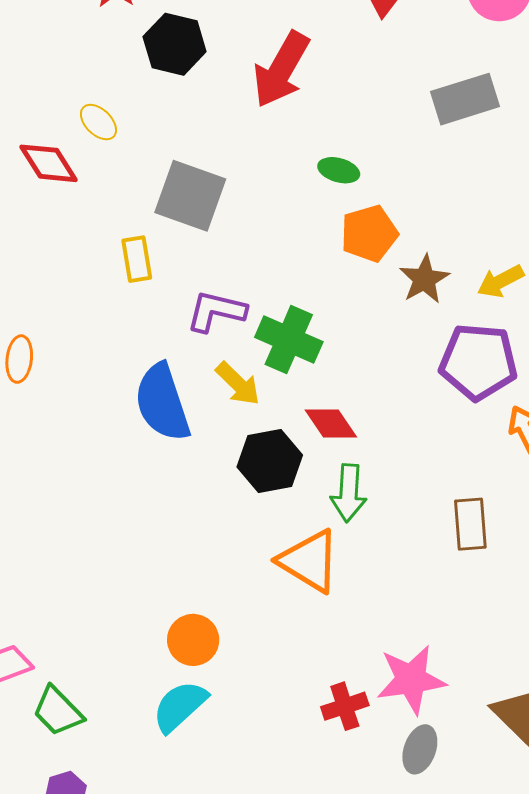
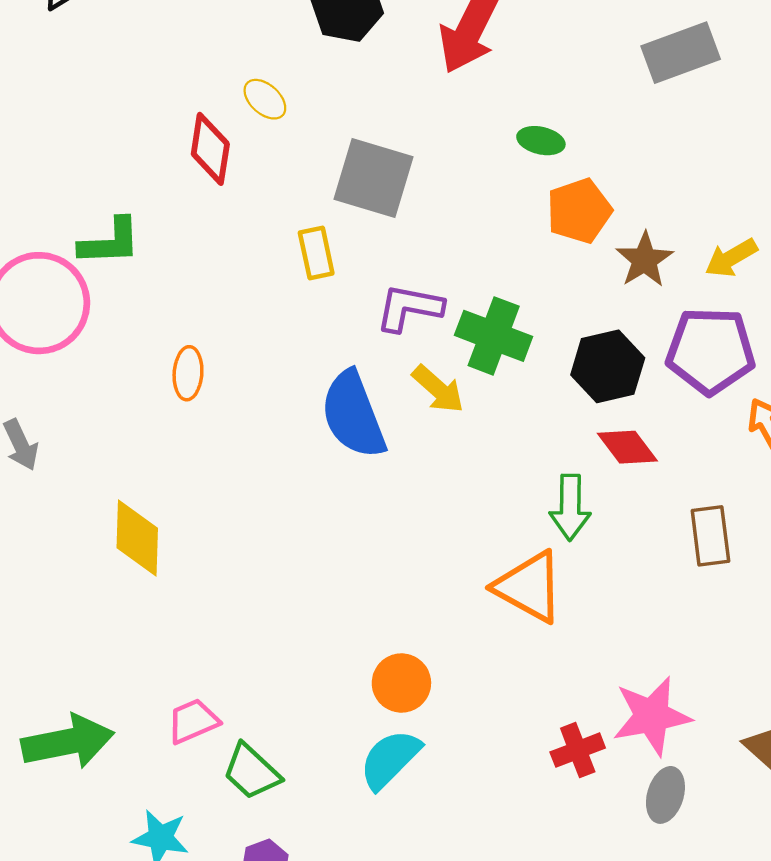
red diamond: (48, 163) -> (210, 149), turned 44
red diamond: (331, 423) -> (627, 447), moved
black hexagon: (270, 461) -> (608, 366), moved

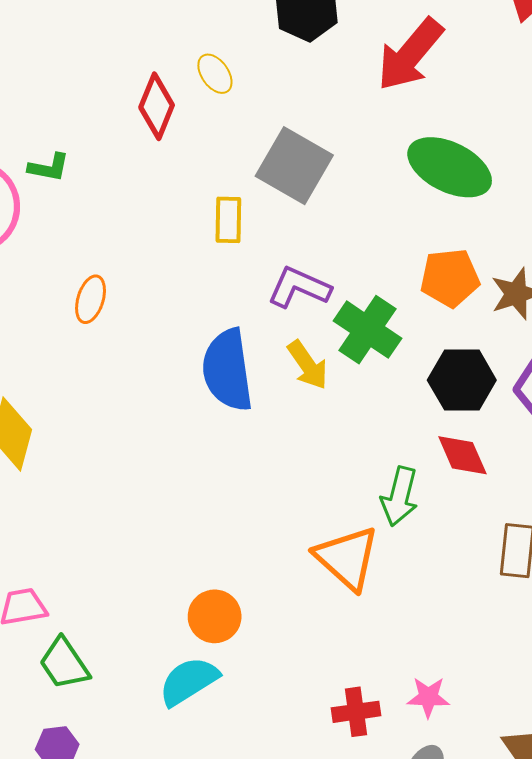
green ellipse: (541, 141) -> (450, 167), size x2.0
orange pentagon: (579, 211) -> (450, 278), moved
green L-shape: (110, 242) -> (49, 167), size x0.7
pink star: (652, 716) -> (428, 697), size x0.6

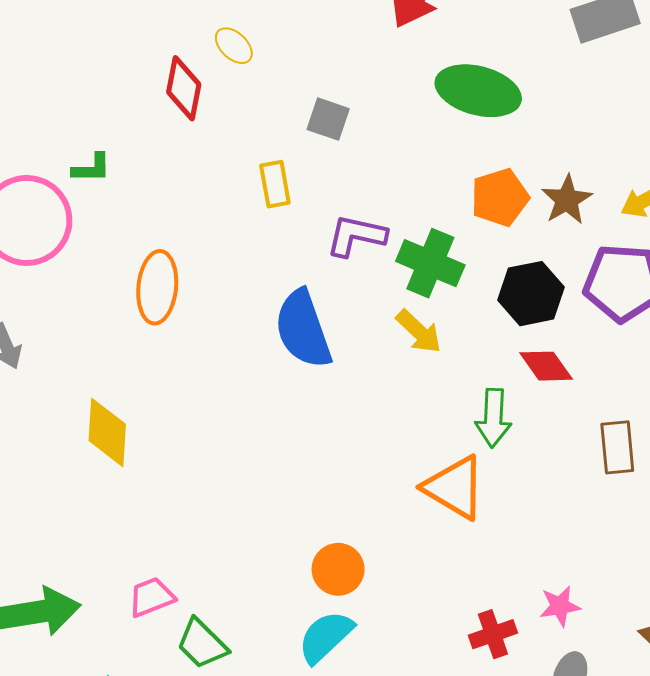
gray square: (294, 166) -> (328, 119), size x0.6
orange ellipse: (91, 299) -> (157, 287), size x1.5
yellow arrow: (308, 365) -> (419, 332), moved

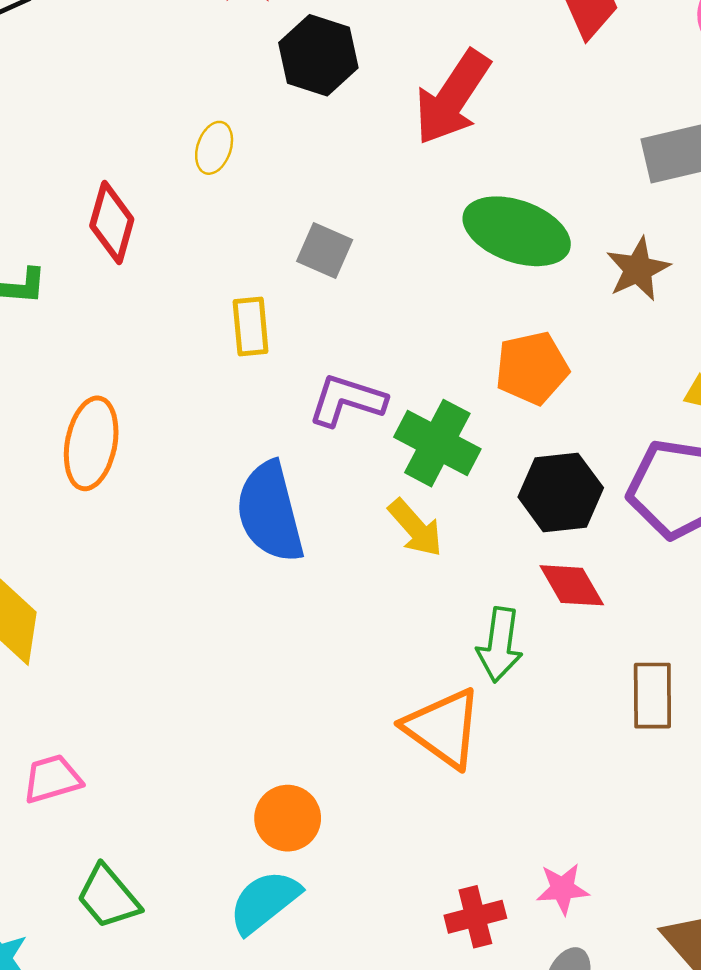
yellow ellipse: (234, 46) -> (214, 148), turned 60
red diamond: (184, 88) -> (112, 222), moved
brown star: (567, 200) -> (638, 269), moved
pink trapezoid: (151, 597) -> (52, 779), moved

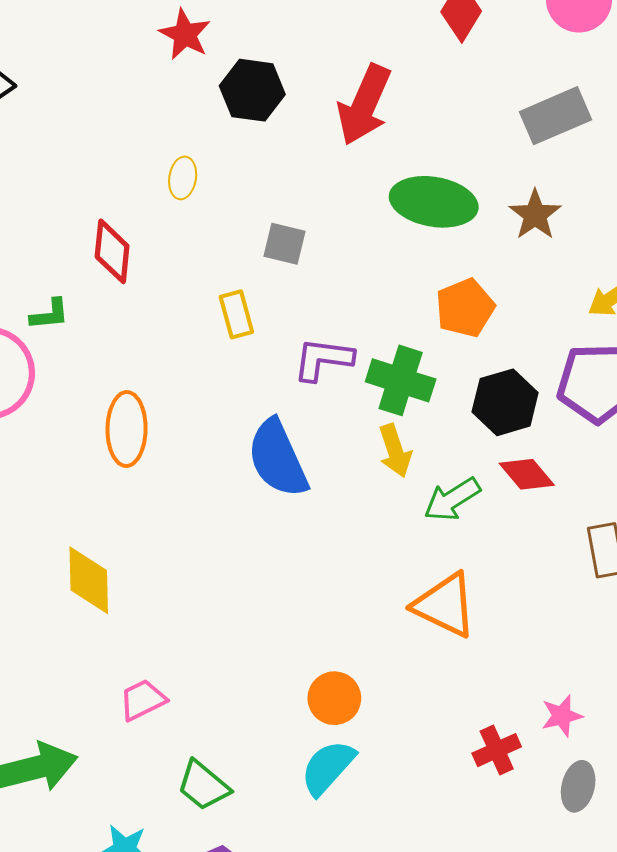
yellow arrow: (415, 528) -> (395, 451), turned 33
green arrow: (500, 645) -> (452, 499), moved, turned 60

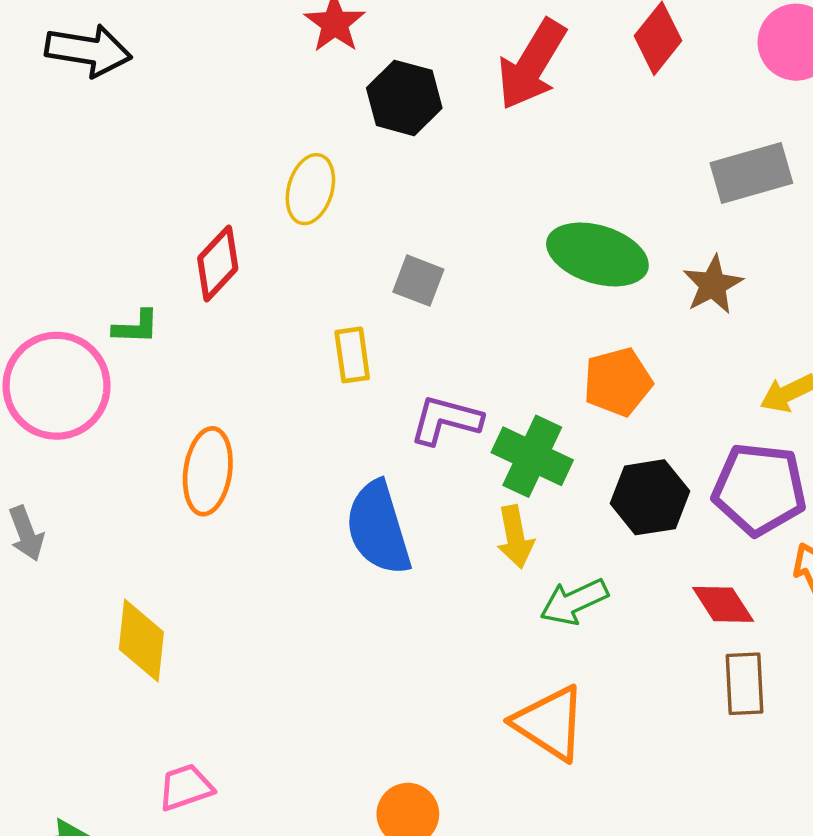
red arrow: (364, 105) -> (532, 65), moved
yellow ellipse: (183, 178) -> (310, 189), size x1.4
red diamond: (112, 251) -> (218, 263), turned 30
red diamond: (527, 474) -> (723, 604), moved

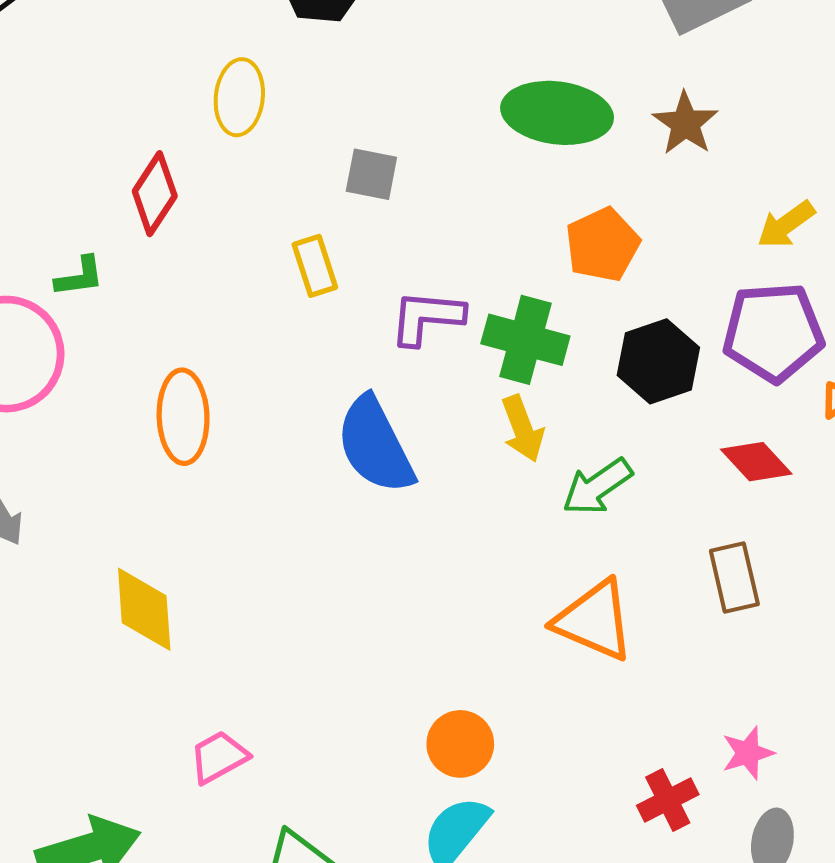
brown rectangle: (745, 684) -> (734, 577), moved

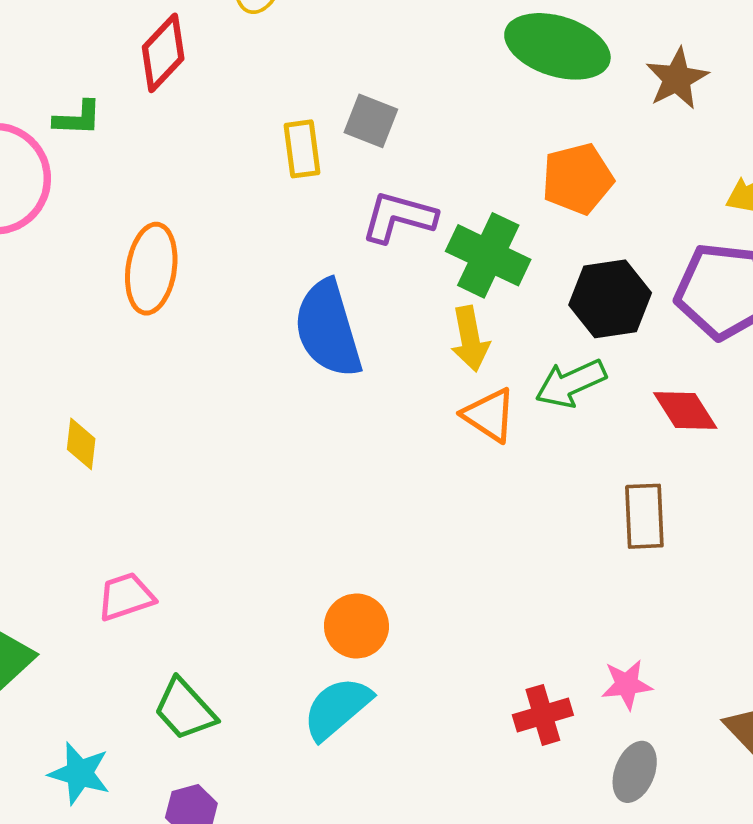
gray square: (371, 174) -> (371, 121), moved
green arrow: (597, 487) -> (571, 383), moved
yellow diamond: (144, 609) -> (81, 444), size x0.6
orange triangle: (594, 620) -> (489, 415), moved, size x0.7

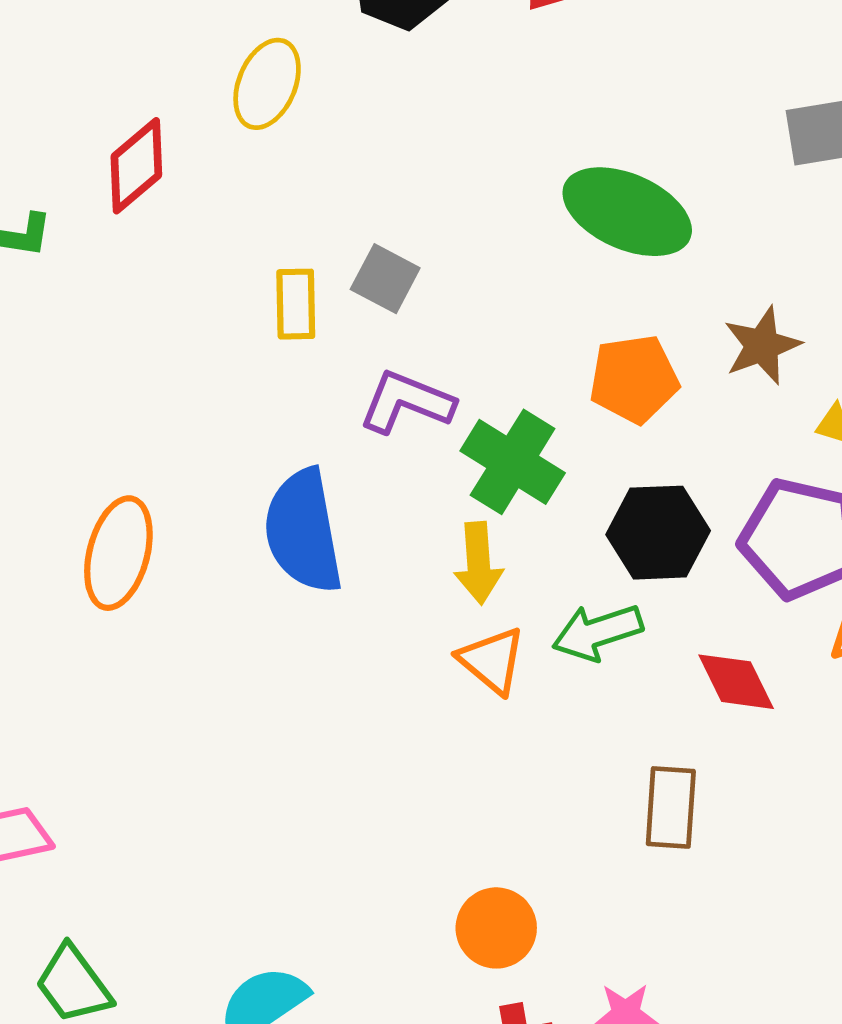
brown star: (677, 79) -> (762, 346), moved
orange ellipse: (151, 269) -> (118, 553), moved
orange circle: (356, 626) -> (496, 928), moved

